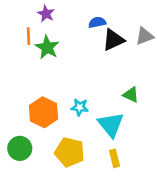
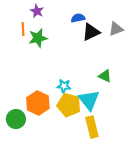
green star: (47, 47) -> (38, 38), turned 30
orange hexagon: (43, 112) -> (38, 103), moved
yellow pentagon: (70, 152) -> (69, 105), moved
yellow rectangle: (115, 158) -> (92, 127), size x1.5

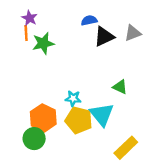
purple star: (37, 11) -> (29, 18), moved
green circle: (16, 119) -> (34, 139), moved
yellow rectangle: (92, 127) -> (126, 148), moved, turned 60

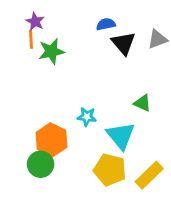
black triangle: (104, 36) -> (123, 43), turned -45
yellow pentagon: (79, 120) -> (110, 170), moved

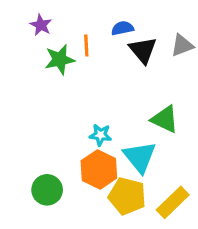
orange line: (31, 39) -> (86, 45), moved
green triangle: (142, 103) -> (165, 119), size x1.4
orange hexagon: (51, 140) -> (99, 169), moved

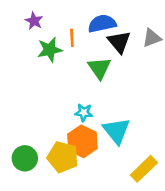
blue semicircle: (122, 28) -> (102, 24), size x1.5
green triangle: (165, 119) -> (99, 68), moved, turned 30
green circle: (47, 190) -> (25, 158), moved
yellow pentagon: (127, 196) -> (63, 157), moved

